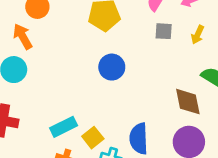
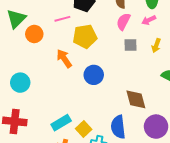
orange arrow: (23, 36) -> (64, 59), moved
brown diamond: (188, 102) -> (136, 99), moved

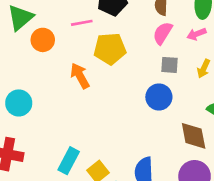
blue circle: (94, 75) -> (159, 97), moved
brown diamond: (136, 99) -> (194, 136), moved
cyan rectangle: (61, 123) -> (69, 161), turned -36

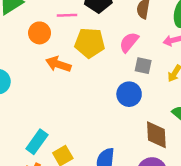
pink semicircle: (163, 33) -> (129, 42), moved
orange circle: (43, 40) -> (40, 33), moved
orange arrow: (80, 76) -> (58, 64), turned -50

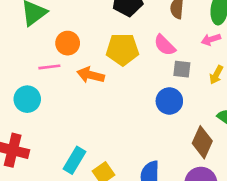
pink line: (67, 15) -> (49, 67), moved
pink semicircle: (129, 42) -> (165, 45), turned -80
brown diamond: (156, 135) -> (202, 142), turned 32

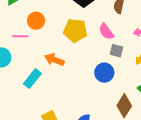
orange arrow: (91, 75) -> (54, 60), moved
cyan rectangle: (74, 160) -> (32, 79), moved

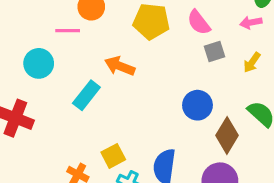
gray square: (116, 51) -> (215, 51), turned -32
blue circle: (104, 73) -> (197, 105), moved

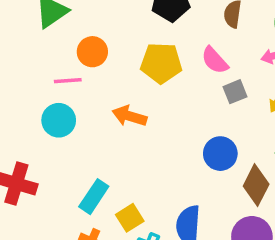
cyan circle: (39, 63) -> (59, 120), moved
cyan rectangle: (86, 95) -> (94, 197), moved

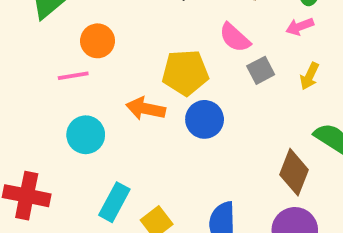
yellow pentagon: (161, 63) -> (185, 73), moved
cyan circle: (59, 120) -> (86, 135), moved
blue circle: (220, 154) -> (205, 119), moved

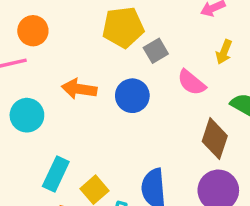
pink semicircle: (235, 38) -> (192, 82), moved
gray square: (261, 70) -> (156, 51), moved
yellow pentagon: (185, 73) -> (123, 27), moved

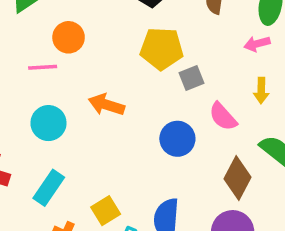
yellow arrow: (224, 52) -> (261, 91), turned -30
blue circle: (132, 96) -> (177, 139), moved
cyan rectangle: (56, 174) -> (49, 188), moved

